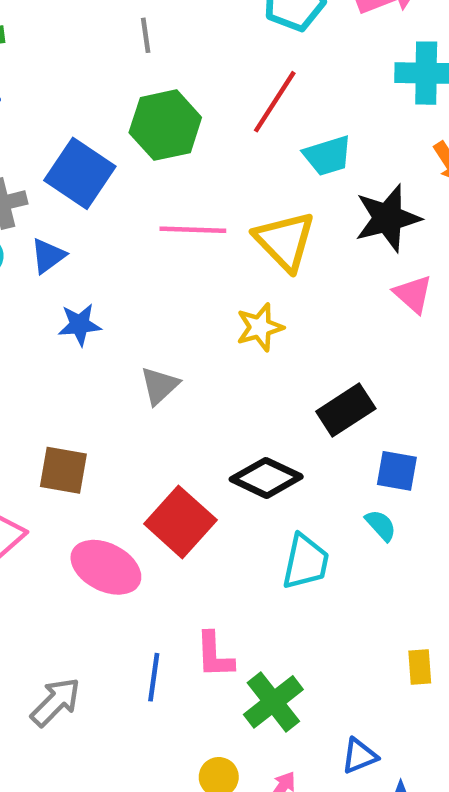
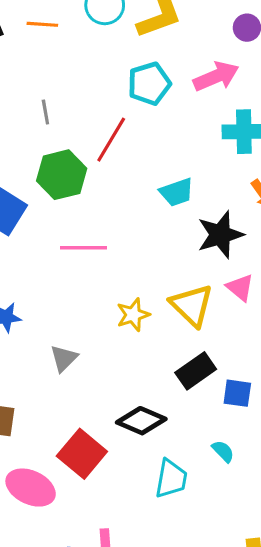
red line: (275, 102) -> (111, 140), moved
yellow triangle: (285, 241) -> (192, 305), moved
blue square: (397, 471) -> (237, 393), moved

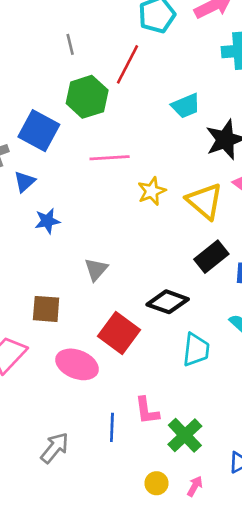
yellow star: (133, 315) -> (152, 191), moved
gray triangle: (64, 358) -> (96, 269), moved

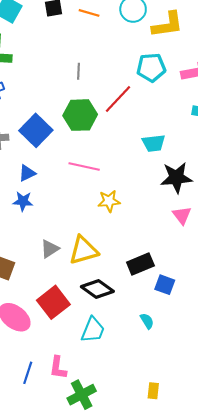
blue triangle: (25, 182) -> (27, 173), moved
yellow triangle: (205, 201) -> (83, 250), moved, turned 48
cyan trapezoid: (196, 350) -> (93, 330), moved

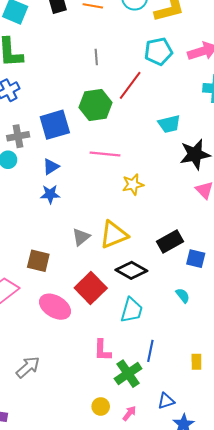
gray line: (78, 71) -> (96, 57), moved
blue square: (36, 130) -> (55, 125), turned 36
blue line: (28, 373) -> (150, 351), moved

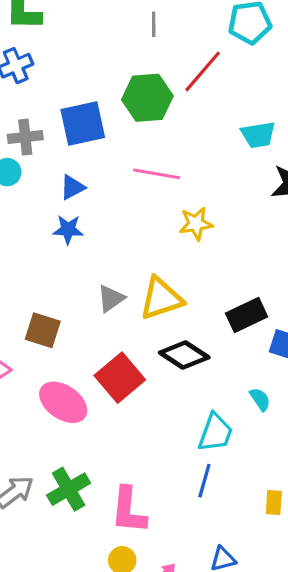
cyan trapezoid: (132, 310) -> (215, 433), moved
pink L-shape: (102, 350) -> (129, 510), moved, size x1.4
green cross: (128, 374) -> (69, 489), moved

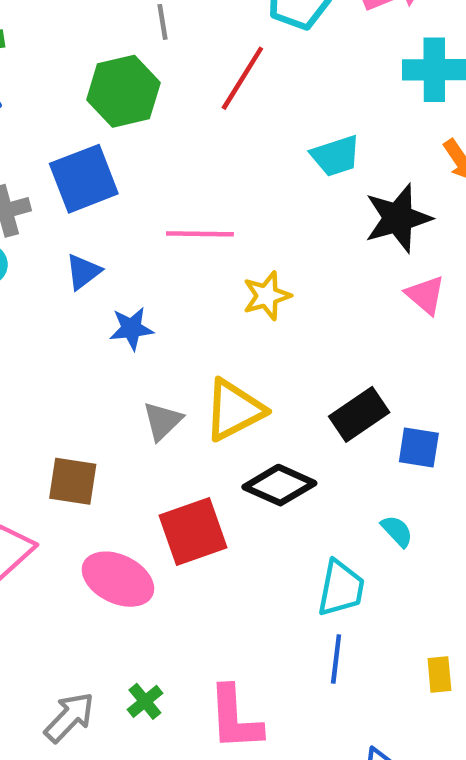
green hexagon: (147, 98) -> (123, 91), moved
blue star: (68, 230) -> (131, 329), moved
red square: (120, 378) -> (193, 531), turned 30
green cross: (69, 489) -> (145, 701), size x0.6

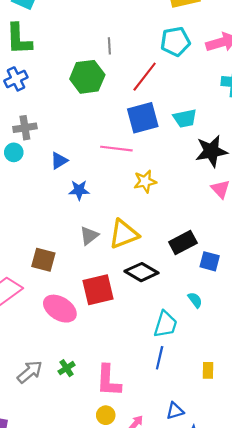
blue square: (84, 179) -> (143, 118), moved

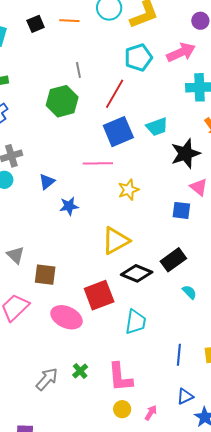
gray triangle: (89, 236) -> (16, 255), moved, turned -30
black rectangle: (183, 243) -> (173, 260), moved
blue square: (210, 261) -> (181, 210), moved
cyan trapezoid: (165, 324) -> (136, 322), moved
blue line: (160, 358) -> (179, 355), moved

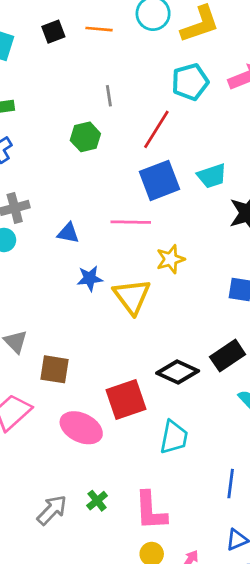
green hexagon: (62, 101) -> (85, 137), size x0.7
blue triangle: (47, 182) -> (68, 233), moved, turned 48
yellow triangle: (116, 241) -> (132, 296), moved, turned -40

